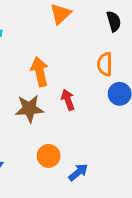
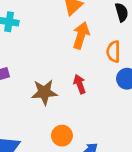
orange arrow: (40, 72) -> (81, 35), moved, turned 30

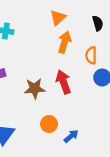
red arrow: (80, 84) -> (63, 82), size x1.5

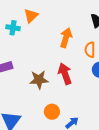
orange triangle: (58, 18) -> (31, 16), moved

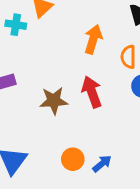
orange circle: (52, 112) -> (73, 159), moved

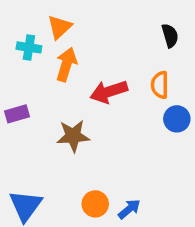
orange arrow: (93, 39) -> (66, 64), moved
red arrow: (92, 92) -> (109, 92), moved, turned -88

